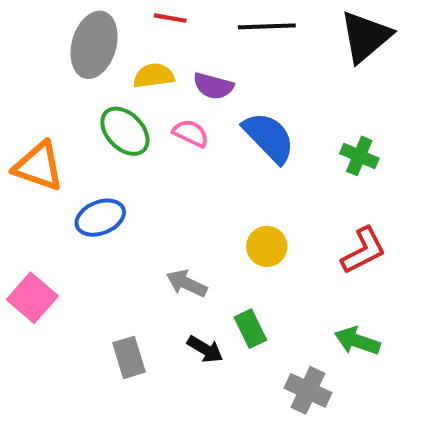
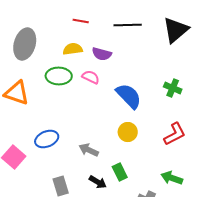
gray ellipse: (94, 45) -> (25, 44), moved
green ellipse: (125, 131) -> (59, 76), turned -45
blue semicircle: (269, 137) -> (129, 96), moved
blue ellipse: (100, 218) -> (47, 139), moved

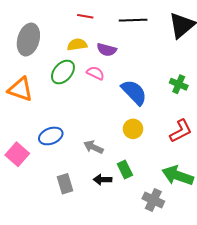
green ellipse: (59, 76) -> (63, 72), turned -50
green arrow: (172, 178) -> (178, 176), size x1.4
black arrow: (98, 182) -> (103, 180), turned 150

